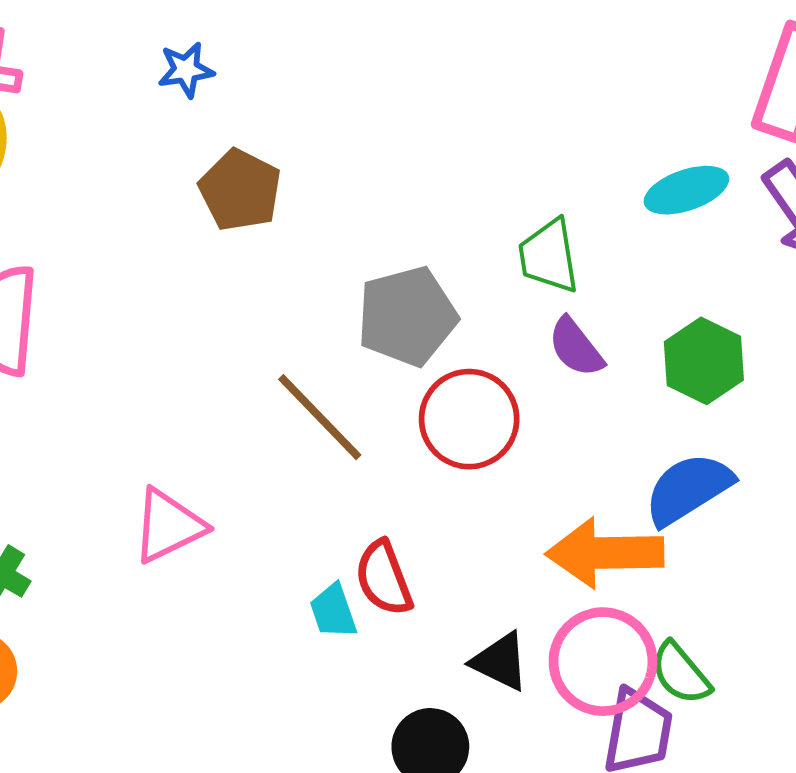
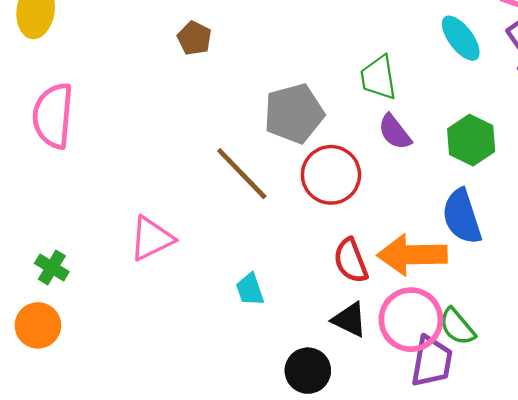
brown pentagon: (240, 190) -> (194, 38), size x0.7
cyan ellipse: (686, 190) -> (461, 38), turned 72
blue semicircle: (688, 489) -> (462, 217), turned -76
red semicircle: (384, 578) -> (351, 261), moved

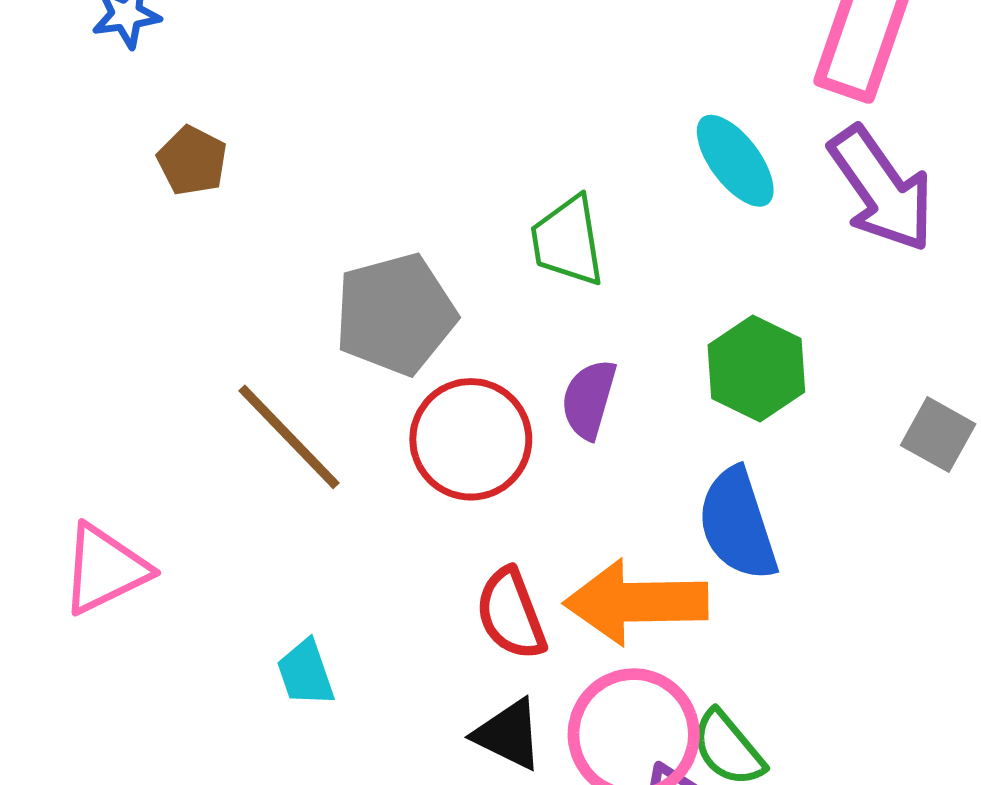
purple semicircle: (395, 132) -> (589, 399), moved, turned 54

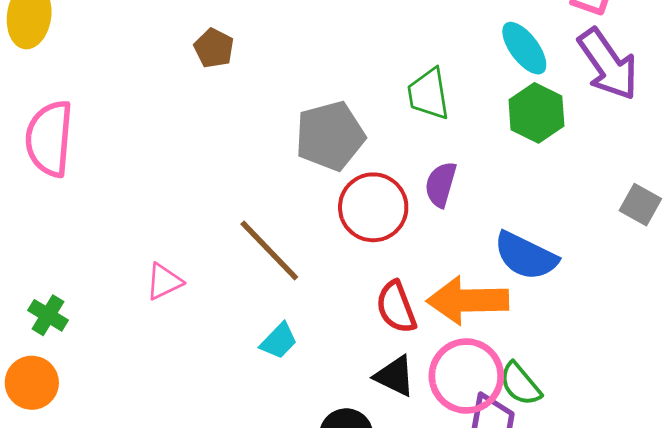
green hexagon: (756, 368) -> (536, 113), moved
brown line: (289, 437) -> (269, 251), moved
blue semicircle: (738, 524) -> (526, 256), turned -46
pink triangle: (105, 569) -> (164, 282), size x0.7
cyan trapezoid: (306, 673) -> (279, 341), turned -117

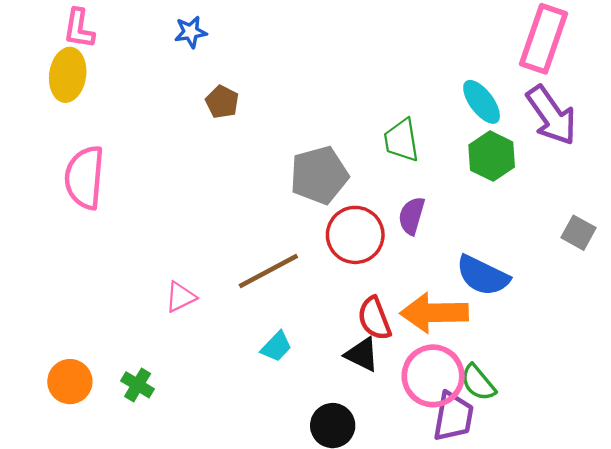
brown line: (269, 251) -> (268, 271), turned -74
green cross: (48, 315) -> (138, 385), moved
black triangle: (395, 376) -> (362, 354), moved

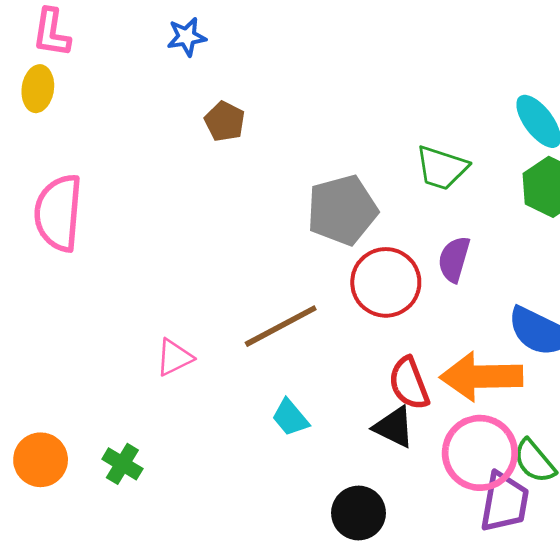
yellow ellipse: (68, 75) -> (38, 89), size x0.7
green trapezoid: (401, 140) -> (442, 168), turned -63
cyan trapezoid: (276, 347) -> (290, 417), turned 96

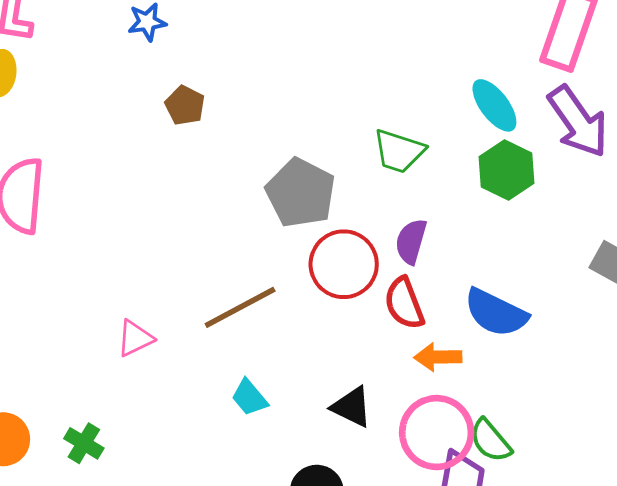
gray pentagon: (342, 210) -> (301, 193), turned -30
orange arrow: (481, 377) -> (438, 357), size x0.6
red semicircle: (409, 383) -> (404, 303), moved

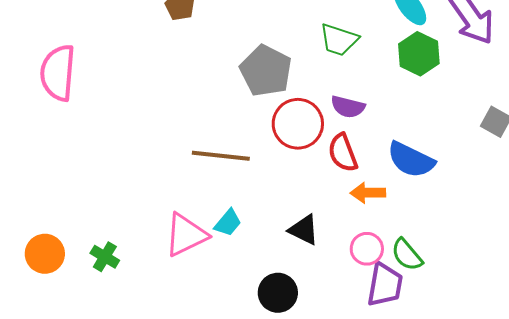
purple semicircle: (411, 241) -> (348, 107), turned -92
brown line: (240, 307) -> (221, 156), turned 34
pink triangle: (135, 338) -> (186, 235), moved, size x1.6
cyan trapezoid: (249, 398) -> (228, 223), turned -100
pink circle: (437, 433) -> (367, 249), size x0.6

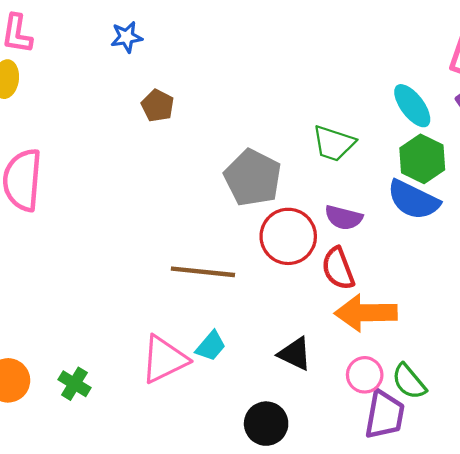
blue semicircle: (411, 160) -> (413, 200), moved
orange arrow: (368, 193) -> (366, 313), size x1.6

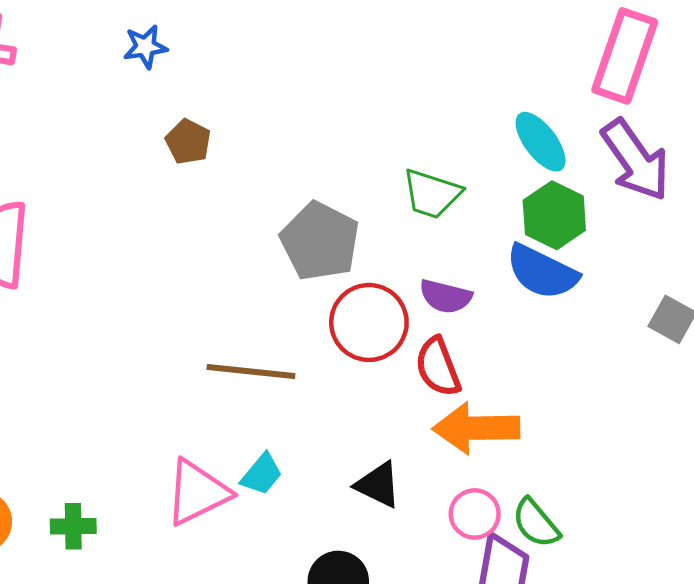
green cross: (74, 384) -> (73, 526), turned -32

